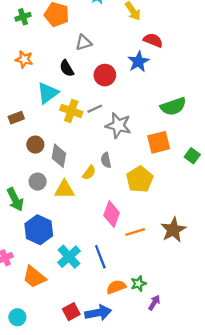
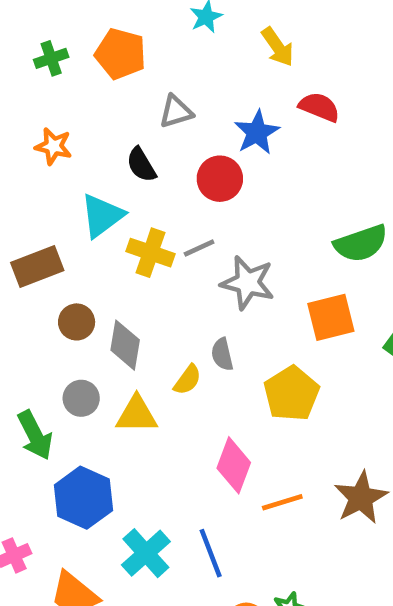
blue star: (138, 62) -> (257, 132), moved
brown rectangle: (16, 118) -> (37, 266), size x1.5

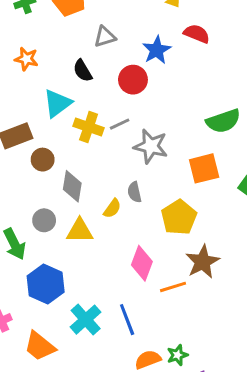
brown circle: (77, 322) -> (43, 160), moved
brown star: (361, 498) -> (203, 262), moved

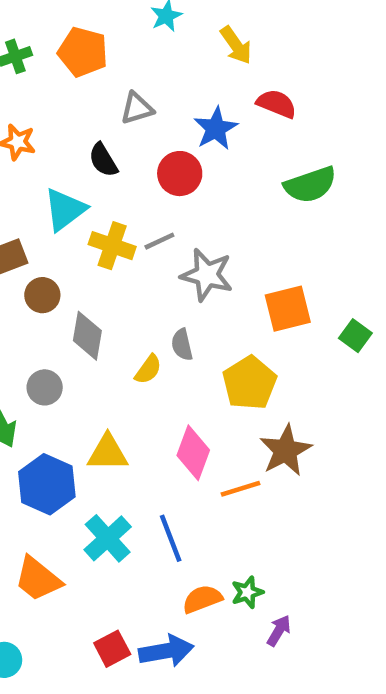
green semicircle: (223, 121) -> (310, 185), moved
yellow triangle: (80, 231) -> (108, 453), moved

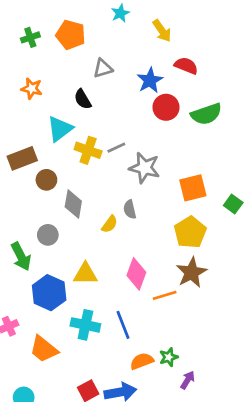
red circle: (180, 174) -> (166, 107), moved
yellow pentagon: (250, 383) -> (190, 232), moved
cyan cross: (108, 538) -> (85, 325), turned -36

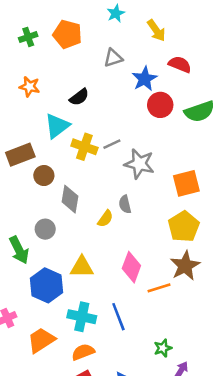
gray triangle: (103, 68) -> (113, 58), moved
black semicircle: (83, 99) -> (79, 97), turned -96
orange trapezoid: (44, 349) -> (41, 340), turned 108
orange semicircle: (142, 361) -> (83, 352), moved

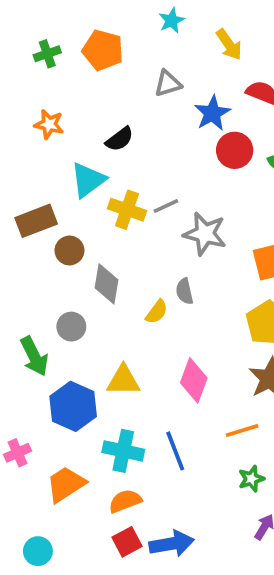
orange line: (159, 288) -> (242, 430), moved
green star: (163, 348) -> (251, 479), moved

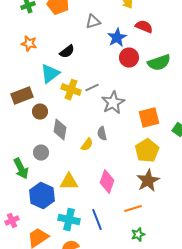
gray star: (205, 234) -> (113, 103), turned 30

